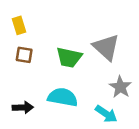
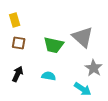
cyan semicircle: (63, 97) -> (49, 76), size x0.6
black arrow: (23, 107) -> (18, 74), moved, turned -63

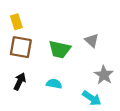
gray triangle: (83, 37) -> (92, 41), size x0.6
brown square: (19, 43) -> (21, 47), size x1.5

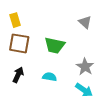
gray triangle: (92, 41) -> (85, 22), moved
gray star: (104, 75) -> (85, 67), moved

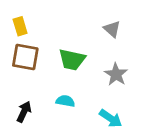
gray star: (85, 67) -> (116, 74), moved
black arrow: (18, 75) -> (24, 112), moved

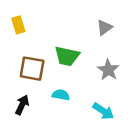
gray triangle: (112, 29) -> (105, 27), turned 42
brown square: (25, 57) -> (32, 69), moved

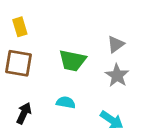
gray triangle: (105, 27) -> (116, 44), moved
brown square: (32, 69) -> (18, 63), moved

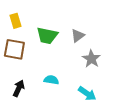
gray triangle: (116, 44) -> (78, 36), moved
green trapezoid: (73, 61) -> (47, 36), moved

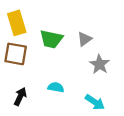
yellow rectangle: (15, 21) -> (17, 23), size x1.5

